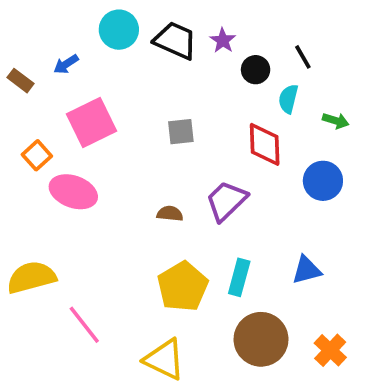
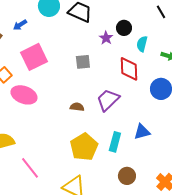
purple star: (223, 41) -> (106, 38), moved
black line: (303, 57) -> (161, 12), moved
blue triangle: (307, 270) -> (142, 132), moved
brown circle: (261, 339) -> (127, 176), size x0.6

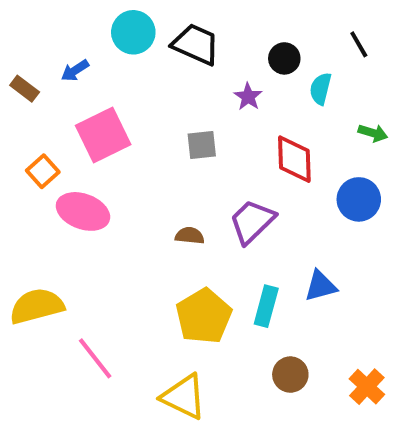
black circle: (124, 28) -> (284, 58), moved
cyan semicircle: (142, 44) -> (321, 89), moved

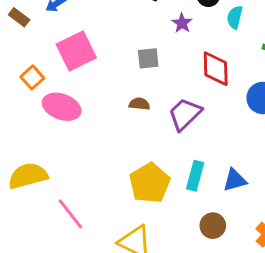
brown semicircle: (190, 236) -> (139, 104), moved
blue triangle: (321, 286) -> (235, 180), moved

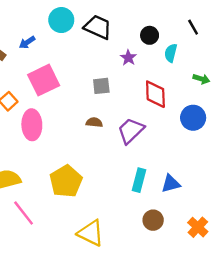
pink ellipse: (62, 107) -> (32, 125), turned 68
yellow pentagon: (150, 183) -> (66, 181), moved
pink line: (70, 214) -> (24, 213), moved

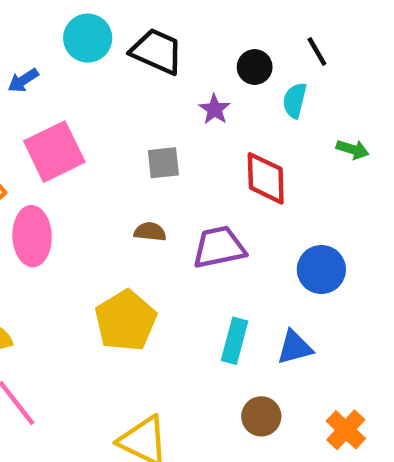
black line: (193, 27) -> (317, 51), moved
blue circle: (193, 118) -> (321, 270), moved
purple trapezoid: (131, 131) -> (219, 247), turned 32
yellow pentagon: (66, 181) -> (126, 321), moved

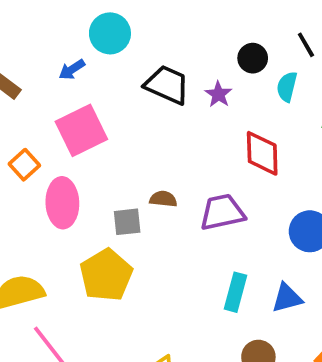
black trapezoid: (157, 51) -> (167, 85), moved
blue arrow: (23, 80) -> (72, 70), moved
gray square: (163, 163) -> (127, 222), moved
yellow pentagon: (126, 321) -> (106, 275), moved

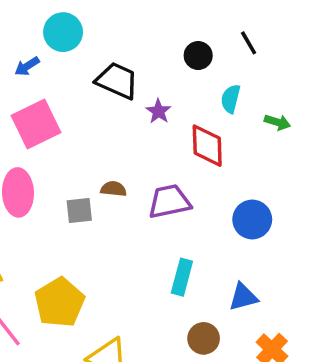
cyan semicircle: (287, 87) -> (231, 99), moved
purple star: (218, 94) -> (159, 111), moved
yellow pentagon: (106, 275) -> (59, 302), moved
blue triangle: (287, 298) -> (243, 297), moved

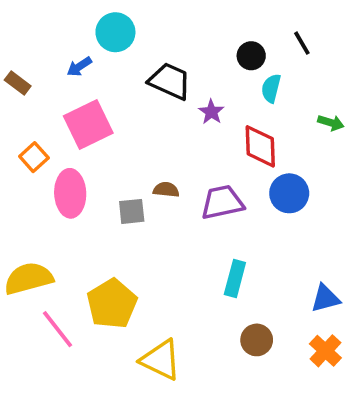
cyan semicircle: (231, 99) -> (271, 88), moved
blue circle: (252, 219) -> (289, 193), moved
blue triangle: (243, 297) -> (325, 298), moved

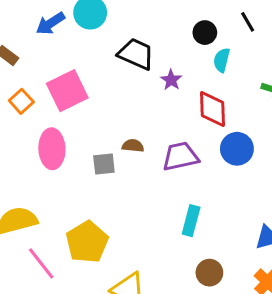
blue arrow: (79, 67) -> (50, 23), moved, size x1.4
orange square: (34, 157) -> (21, 101), moved

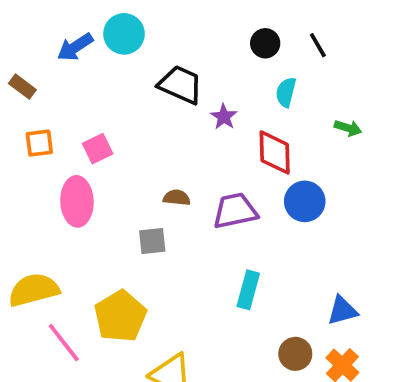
black circle: (205, 33) -> (265, 43), moved
pink square: (67, 91) -> (98, 149), moved, size x0.6
orange square: (21, 101) -> (39, 143), turned 35
gray square: (104, 164) -> (152, 241), moved
brown circle: (209, 273) -> (295, 354), moved

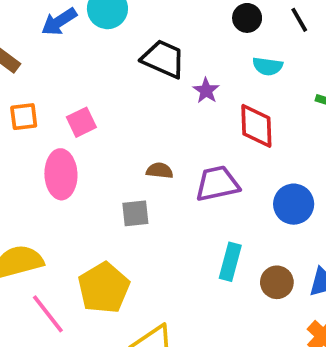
cyan semicircle: (286, 92) -> (268, 66), turned -96
blue circle: (305, 201) -> (294, 204), moved
brown circle: (295, 354) -> (277, 282), moved

